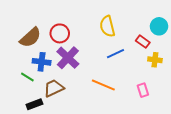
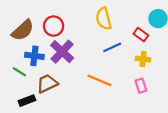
yellow cross: (155, 60) -> (143, 59), moved

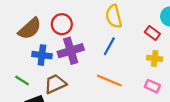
blue line: (112, 47) -> (109, 46), moved, turned -36
purple cross: (62, 52) -> (71, 51), turned 30
green line: (19, 72) -> (22, 81), moved
pink rectangle: (141, 86) -> (152, 86), turned -48

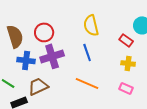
brown semicircle: (30, 29) -> (15, 36), turned -65
blue line: (109, 46) -> (87, 52), turned -48

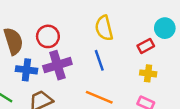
red rectangle: (126, 40) -> (146, 46), turned -64

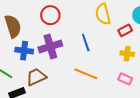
yellow semicircle: (104, 28) -> (103, 14), moved
red circle: (48, 36) -> (50, 15), moved

